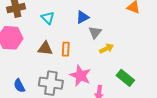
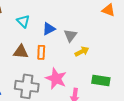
blue triangle: (83, 17) -> (49, 29), moved
green rectangle: (125, 78) -> (101, 81), turned -30

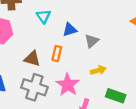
yellow arrow: (82, 51) -> (98, 70), moved
brown triangle: (21, 52) -> (32, 59), moved

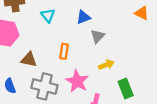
blue triangle: (70, 30) -> (83, 17), moved
brown triangle: (32, 59) -> (29, 60), moved
green rectangle: (116, 96) -> (126, 89), turned 54

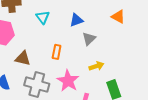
orange triangle: (142, 13) -> (118, 17), moved

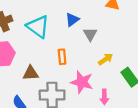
cyan triangle: (43, 17) -> (38, 27), size x1.6

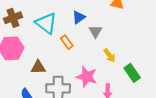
orange rectangle: (62, 57) -> (67, 42), moved, turned -32
yellow arrow: (106, 59) -> (110, 55), turned 88

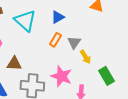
gray triangle: (95, 31) -> (74, 42), moved
orange rectangle: (67, 42) -> (55, 40), moved, turned 64

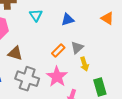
cyan triangle: (25, 21) -> (36, 15), size x0.6
orange rectangle: (55, 40) -> (58, 50), moved

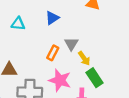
cyan triangle: (36, 15) -> (18, 24), turned -32
green rectangle: (100, 87) -> (94, 78), moved

